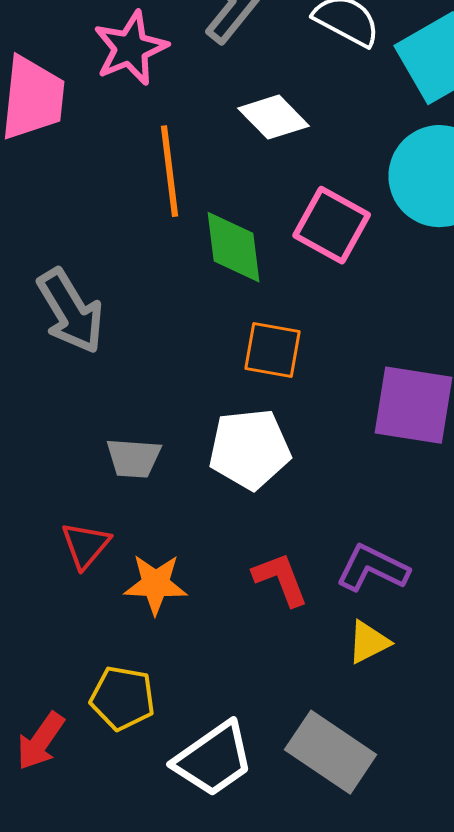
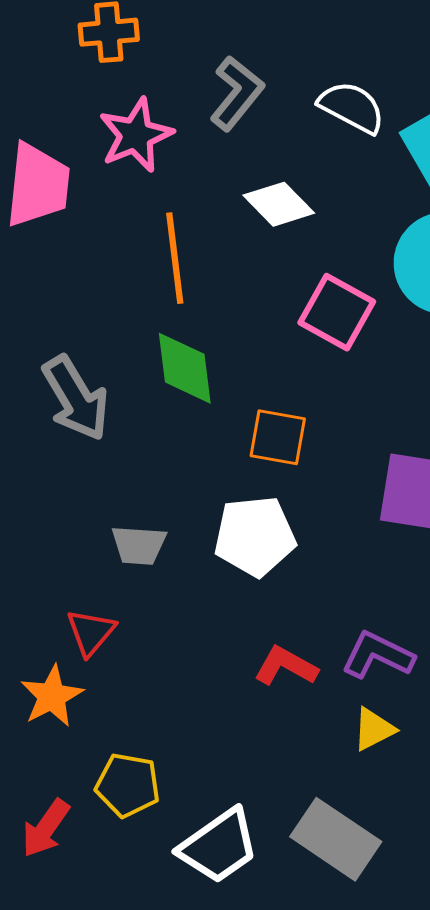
green diamond: (234, 247) -> (185, 368), moved
red L-shape: (281, 579) -> (286, 666), turned -40
orange star: (156, 584) -> (52, 696), moved, turned -30

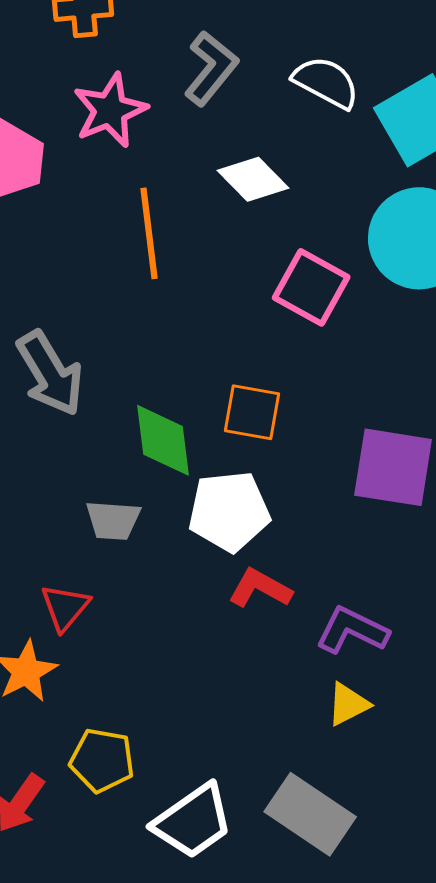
green diamond: (185, 368) -> (163, 440), moved
red L-shape: (286, 666) -> (260, 588), moved

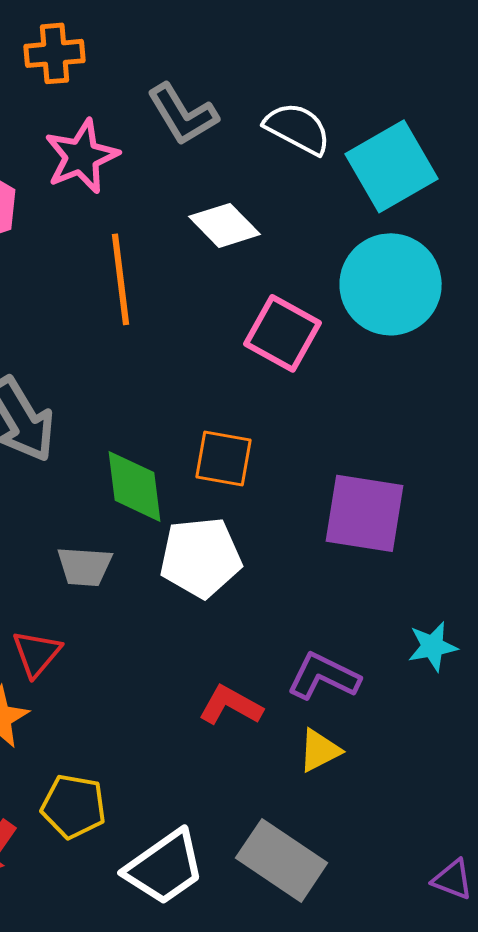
gray L-shape: (211, 68) -> (183, 114), turned 110
red L-shape: (260, 588) -> (231, 705), moved

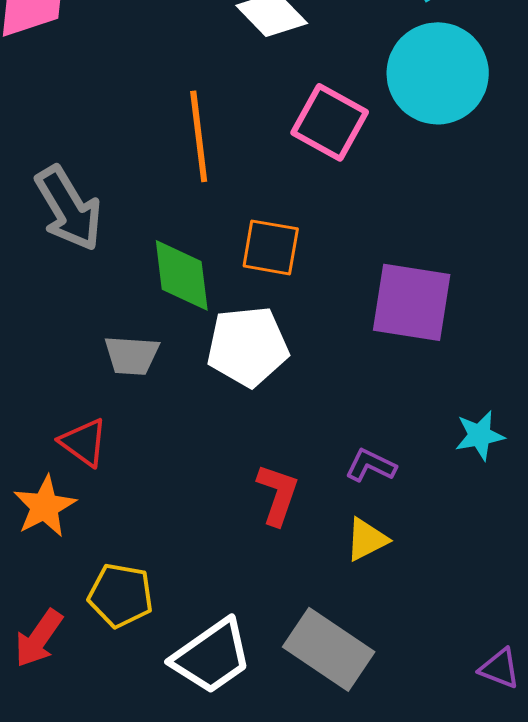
orange line: (121, 279) -> (199, 136), moved
red triangle: (37, 653) -> (84, 442), turned -34
purple L-shape: (324, 676) -> (371, 465), size x0.7
red L-shape: (231, 705) -> (278, 494), turned 80

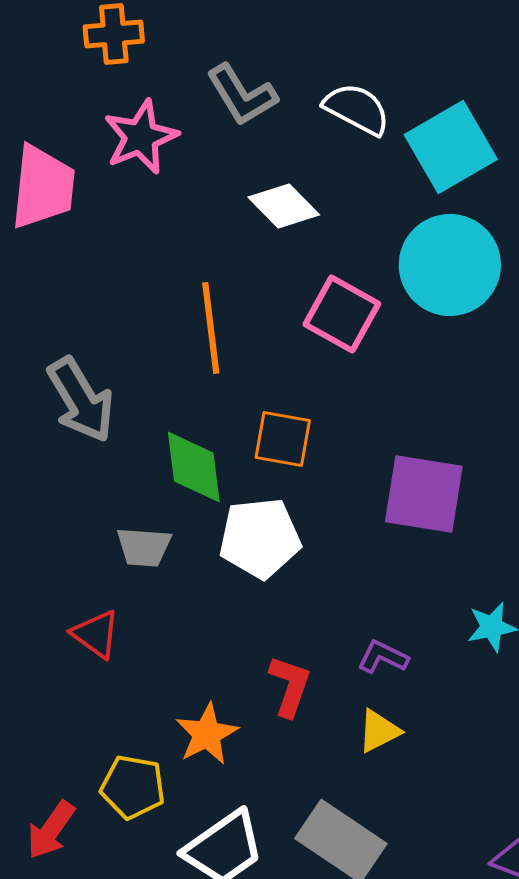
orange star: (45, 506) -> (207, 734), moved

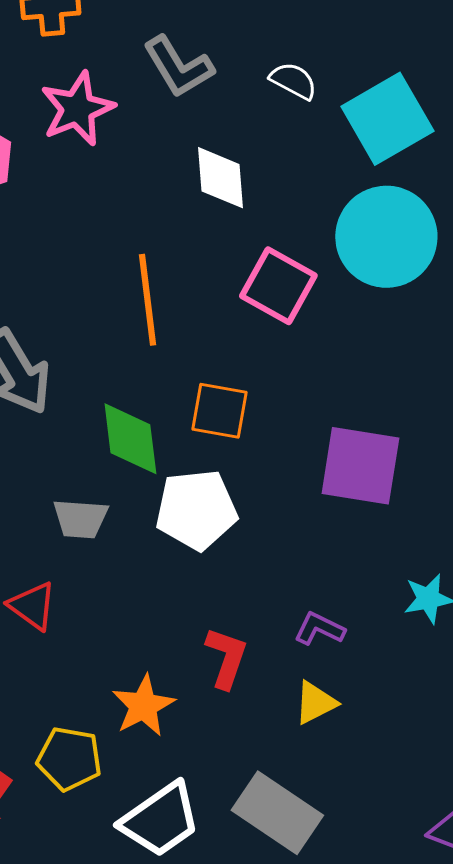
white semicircle: (357, 109) -> (293, 81), size x0.7
white diamond: (284, 206) -> (220, 178), turned 40

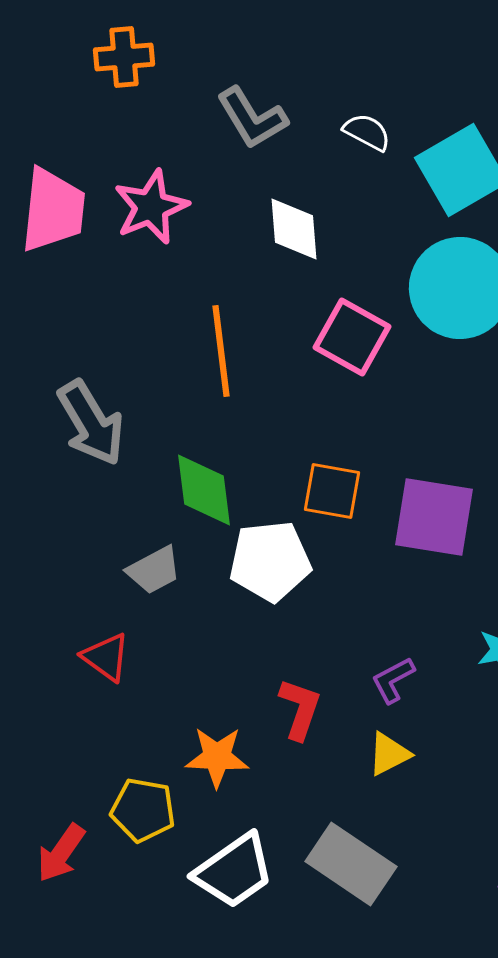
pink star: (77, 109) -> (151, 207), moved
orange square: (219, 411) -> (332, 491), moved
gray trapezoid: (80, 519) -> (154, 570), turned -32
purple L-shape: (319, 629) -> (393, 680), turned -54
orange star: (143, 706) -> (217, 757), turned 30

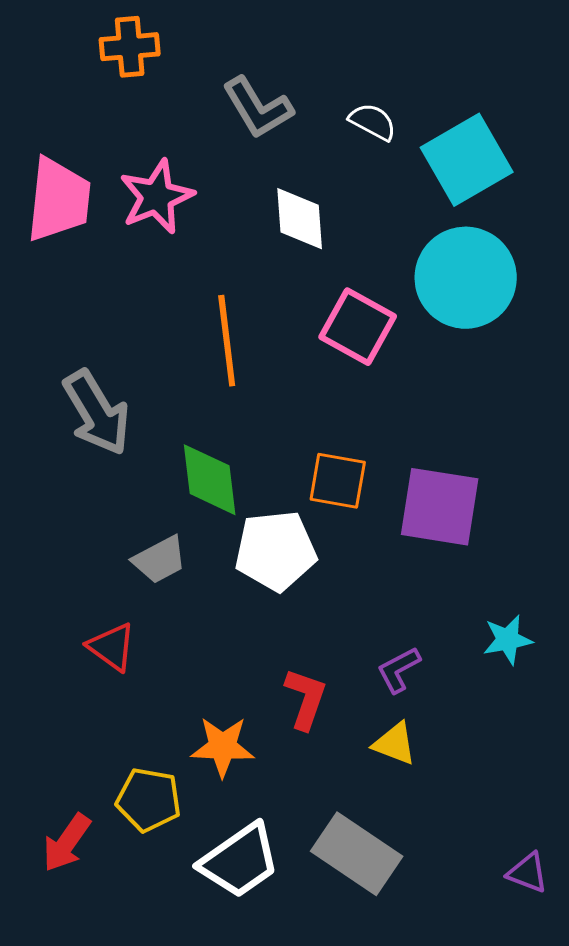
yellow triangle: (389, 754) -> (395, 744), turned 48

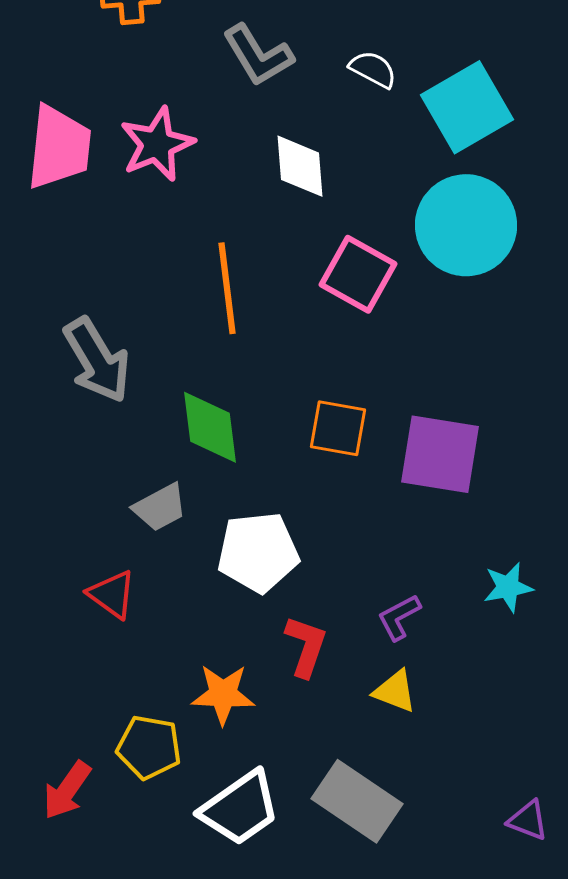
white pentagon: (276, 551) -> (258, 552), moved

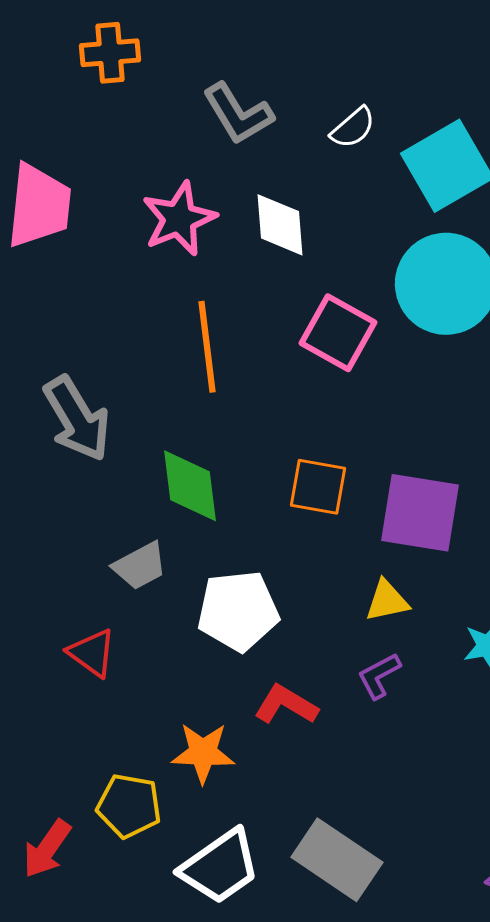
white semicircle: (373, 69) -> (353, 128), turned 111
pink star: (157, 144) -> (179, 219), moved
red L-shape: (306, 646) -> (286, 705), turned -78
yellow triangle: (395, 691) -> (387, 601), moved, turned -33

